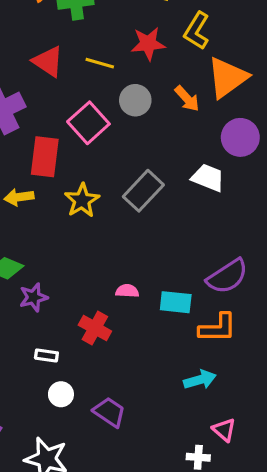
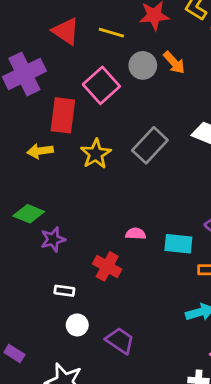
orange arrow: (187, 99) -> (174, 63), moved

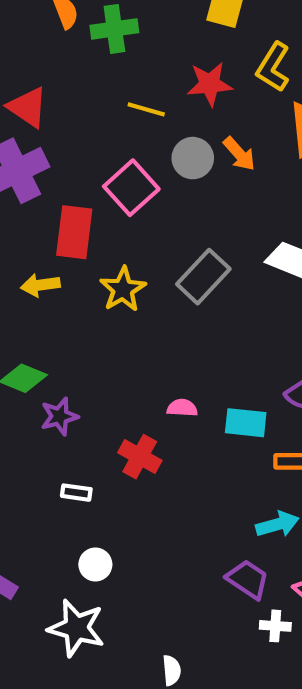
red triangle: (66, 31) -> (28, 107), moved
white circle: (77, 325) -> (95, 565), moved
purple trapezoid: (120, 341) -> (248, 579), moved

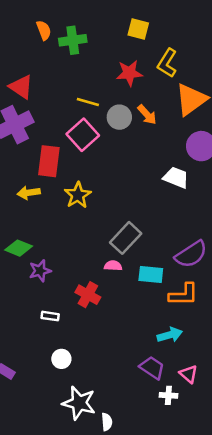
yellow line: (146, 109) -> (88, 102), moved
gray rectangle: (203, 277) -> (126, 238), moved
white star: (76, 628) -> (79, 403), moved

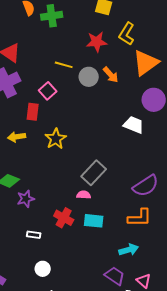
pink square: (83, 135) -> (48, 91), moved, size x0.7
red rectangle: (49, 161) -> (33, 112), size x0.7
cyan rectangle: (151, 275) -> (94, 221), moved

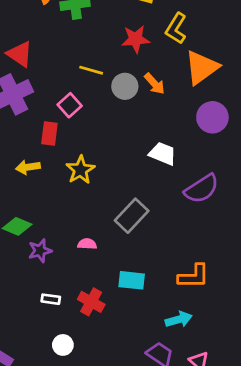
white trapezoid: (134, 125) -> (163, 154), moved
purple semicircle: (146, 186) -> (202, 189), moved
pink semicircle: (84, 195) -> (87, 244), moved
red cross: (64, 218) -> (91, 302), moved

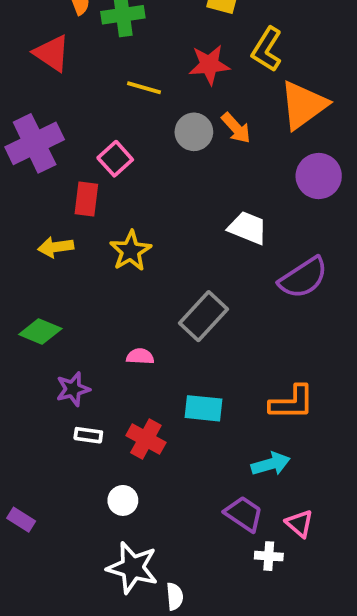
red triangle: (20, 54) -> (52, 53), moved
yellow line: (91, 70) -> (144, 88), moved
purple star: (40, 251) -> (73, 389), moved
white circle: (63, 345) -> (123, 500), moved

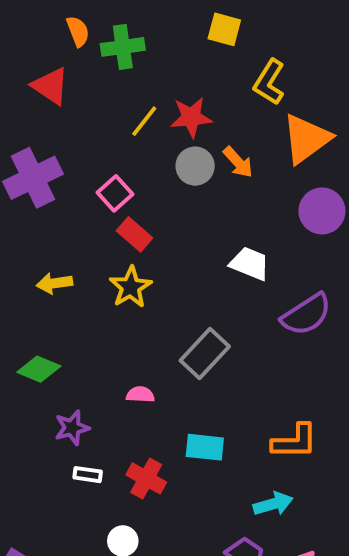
red star: (209, 65) -> (191, 117), moved
yellow line: (144, 88) -> (144, 121), turned -68
red rectangle: (86, 199) -> (135, 234), moved, turned -56

